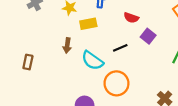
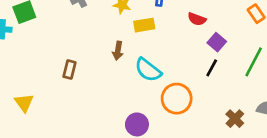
black line: (120, 48) -> (212, 68), moved, turned -40

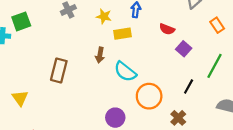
black line: (212, 68) -> (189, 87), moved
brown rectangle: (69, 70) -> (59, 70), size x1.5
brown cross: (235, 119) -> (178, 118), moved

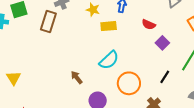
brown arrow: (100, 55) -> (77, 77), moved, turned 128
brown rectangle: (59, 70) -> (48, 21), moved
cyan semicircle: (125, 72) -> (109, 60), turned -85

